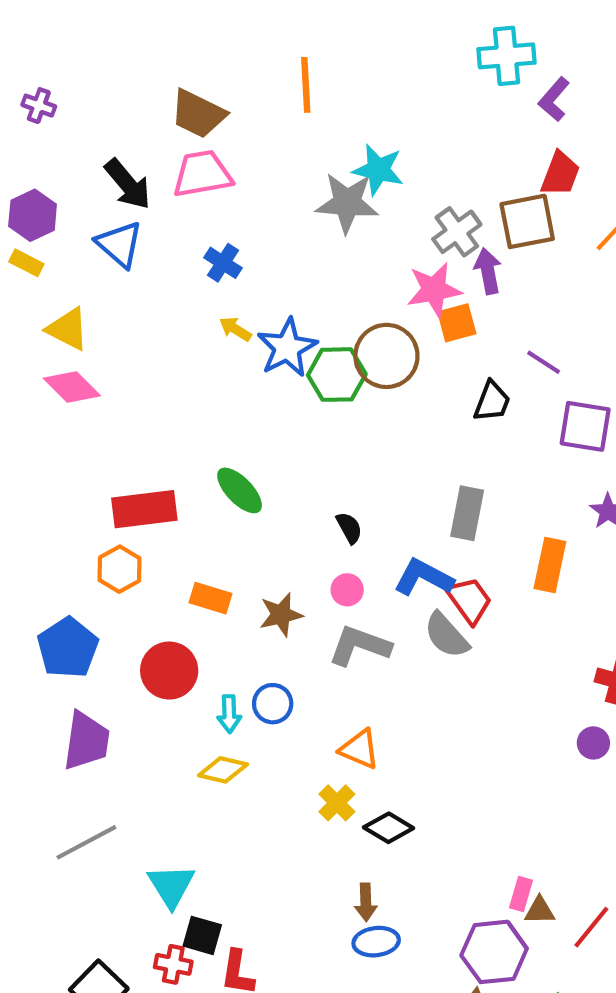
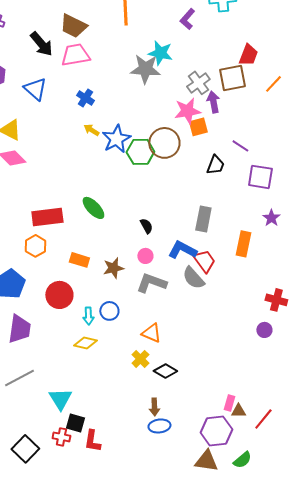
purple L-shape: (554, 99) -> (187, 19), moved
black arrow: (128, 184) -> (41, 44), moved

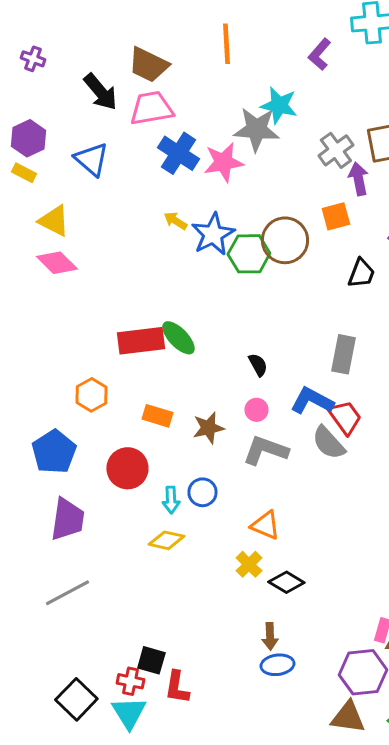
blue cross: (85, 98) -> (178, 153), moved, size x1.5
pink star: (187, 111) -> (223, 162), moved
red rectangle: (47, 217) -> (141, 341), moved
cyan triangle: (60, 399) -> (129, 713), moved

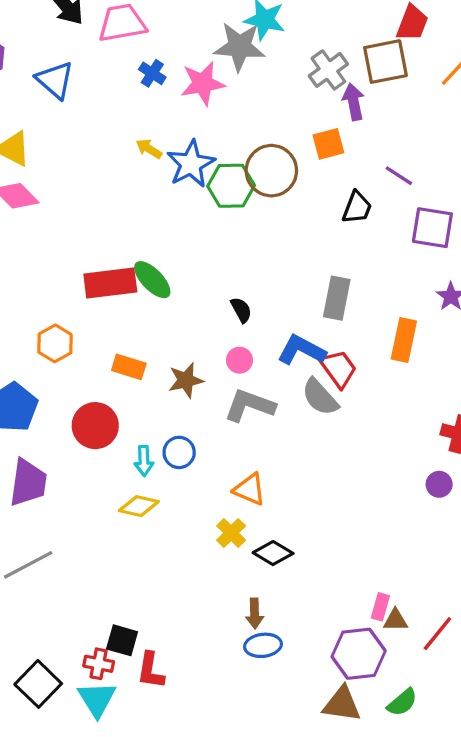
blue cross: (178, 153) -> (152, 73), size x0.6

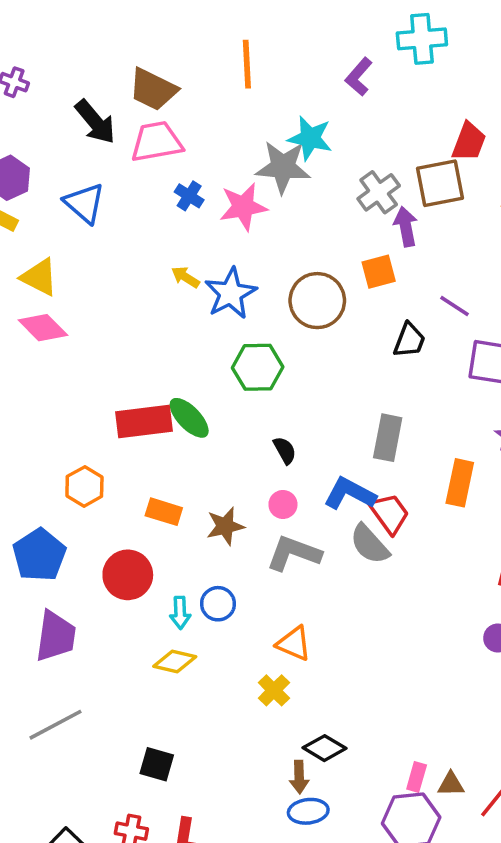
green hexagon: (231, 186) -> (258, 367), moved
black diamond: (273, 553) -> (324, 748), moved
pink rectangle: (380, 607) -> (417, 777), moved
black square: (122, 640) -> (157, 764), moved

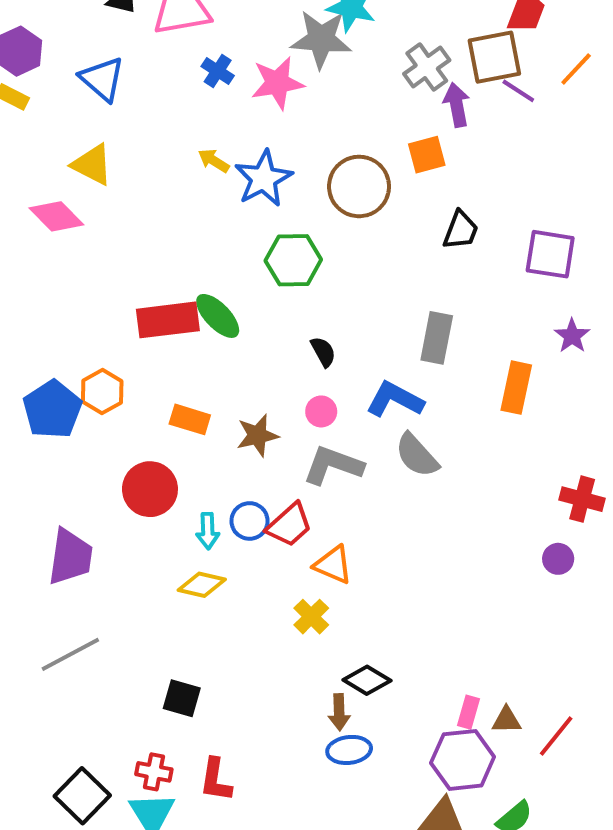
yellow triangle: (39, 277) -> (92, 165), moved
purple line: (454, 306) -> (518, 91), moved
red trapezoid: (389, 514) -> (289, 525), moved, turned 84
blue pentagon: (39, 555) -> (52, 409), moved

